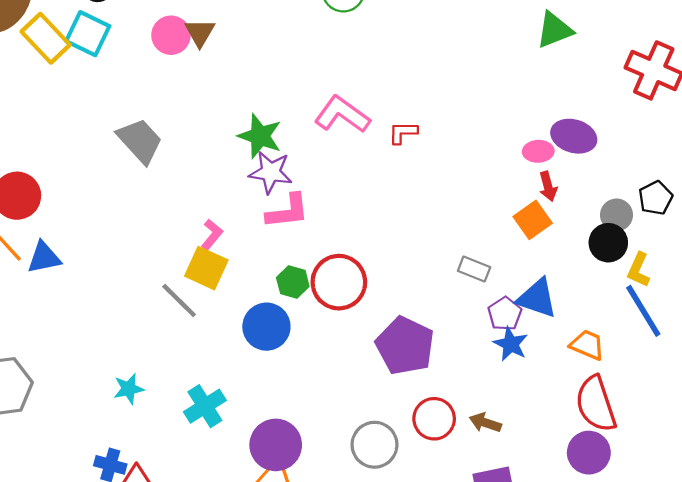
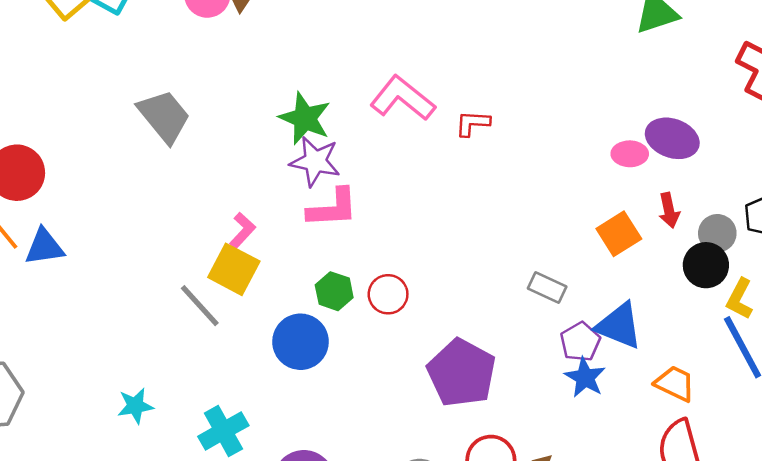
red arrow: (548, 186) -> (669, 210), moved
red circle: (339, 282) -> (388, 294), size x0.6

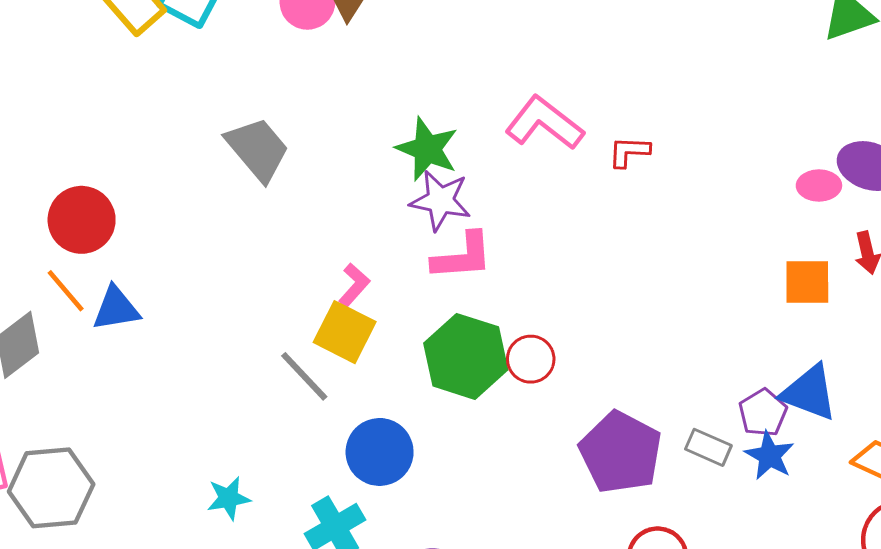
orange square: (619, 234) -> (807, 282), turned 33
gray rectangle: (547, 288) -> (708, 447), moved
green hexagon: (334, 291) -> (466, 356), size x1.8
blue circle: (301, 342) -> (380, 452), moved

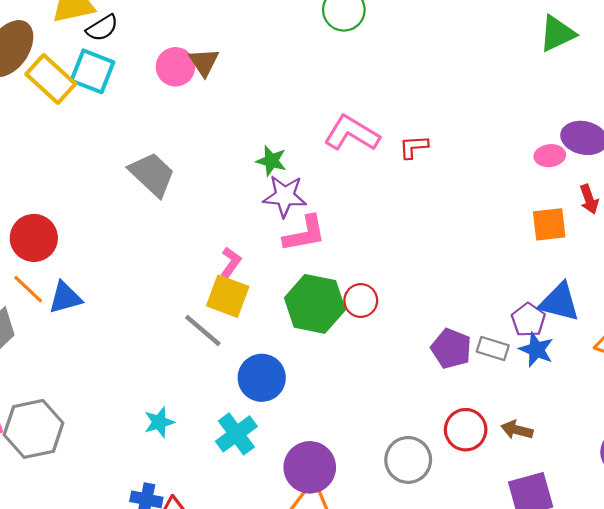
green star: (427, 149) -> (271, 161), size x0.7
purple pentagon: (621, 452) -> (451, 349), moved, size x0.7

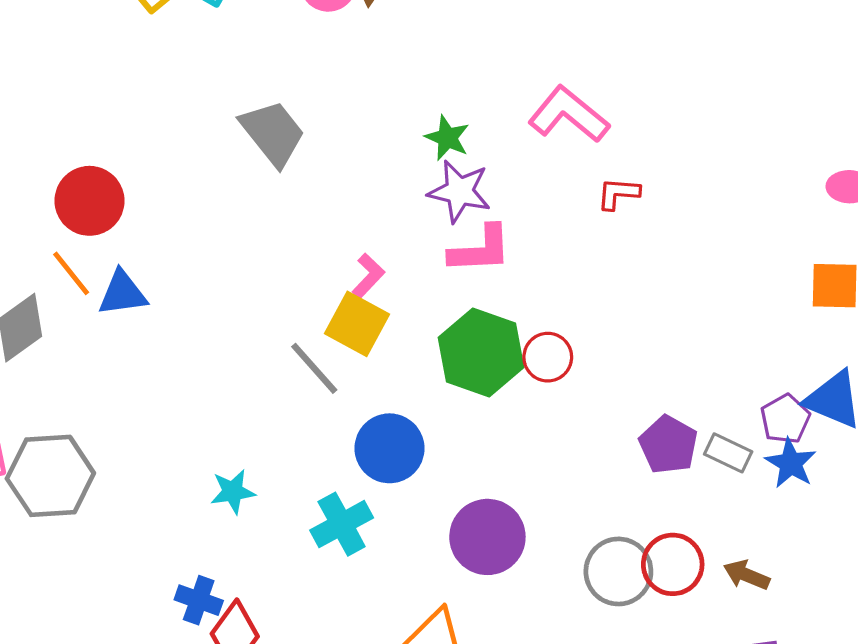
red L-shape: (414, 147) -> (618, 193), moved
gray circle: (408, 460) -> (618, 571), moved
purple circle: (310, 467) -> (487, 537), moved

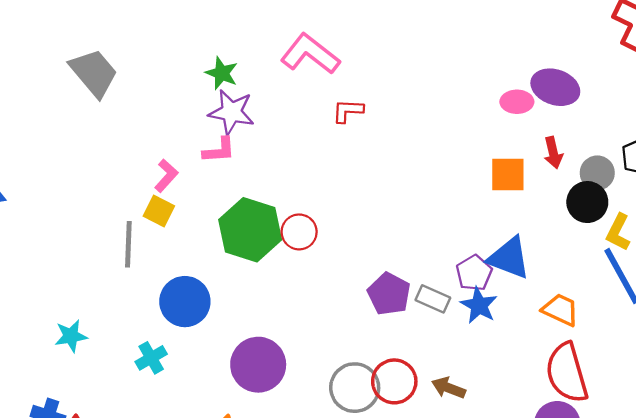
pink L-shape: (480, 249) -> (219, 150), moved, size x0.7
yellow square: (357, 324) -> (159, 211), size x0.7
gray line: (314, 368) -> (128, 244), turned 45
cyan cross: (342, 524) -> (151, 358), size x0.7

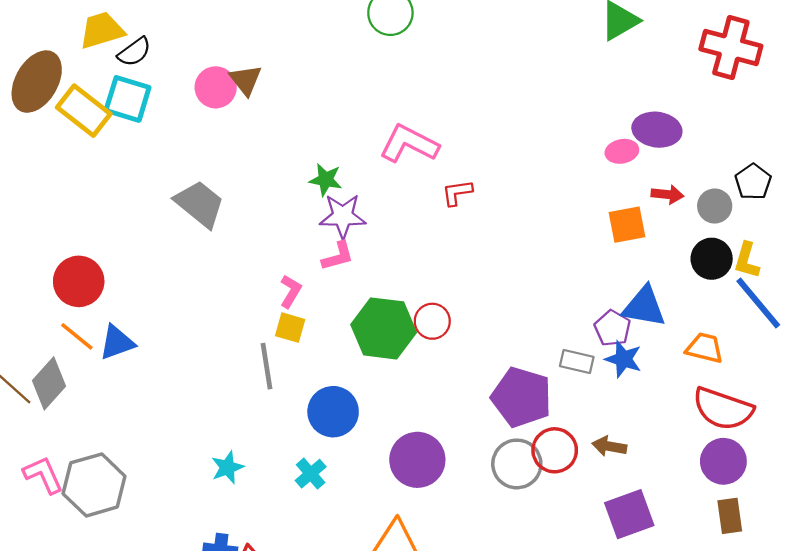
red arrow: (553, 153) -> (667, 194), turned -60
black circle: (587, 202) -> (712, 259), moved
purple pentagon: (389, 294) -> (522, 397), moved, size x1.4
red semicircle: (567, 373) -> (723, 409), turned -44

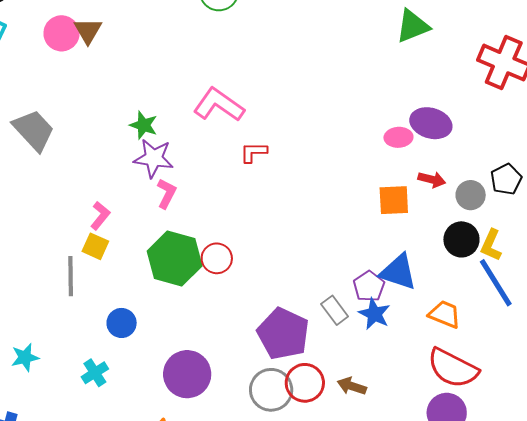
pink L-shape: (338, 256) -> (166, 194), moved, turned -56
gray rectangle: (577, 362) -> (335, 310), turned 32
blue circle: (333, 412) -> (122, 323), size x0.7

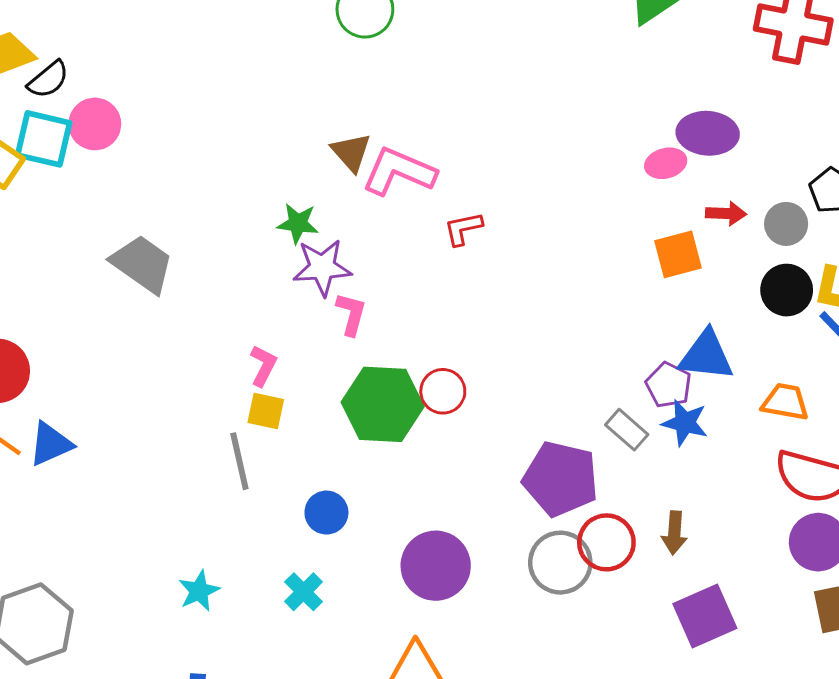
brown triangle: (88, 31) -> (351, 152), moved
pink circle: (62, 33) -> (95, 124), moved
brown arrow: (352, 386) -> (674, 533), turned -92

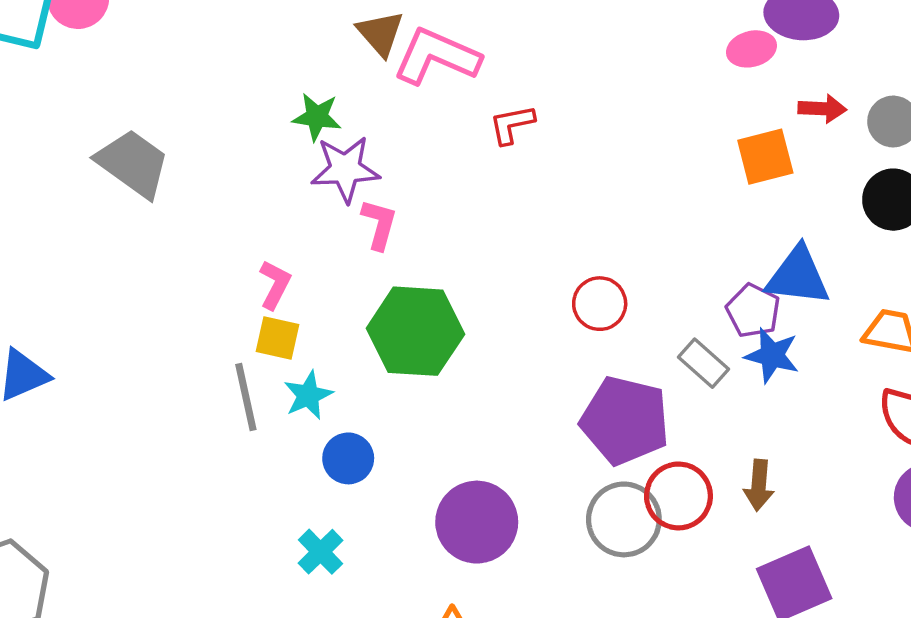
red circle: (443, 391) -> (600, 304), moved
cyan star: (199, 591) -> (308, 395), moved

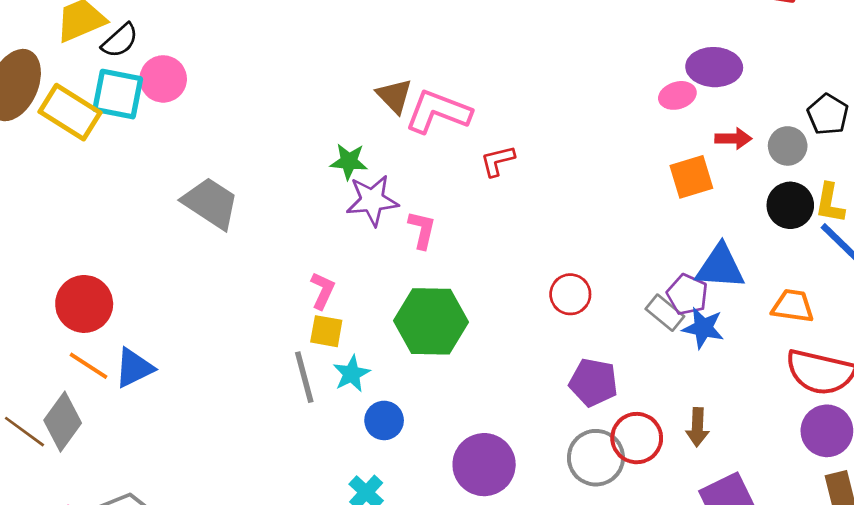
pink L-shape: (379, 224) -> (422, 230), moved
gray rectangle: (703, 363) -> (665, 313), moved
purple pentagon: (625, 420) -> (593, 382), size x0.7

